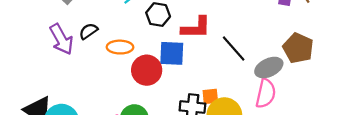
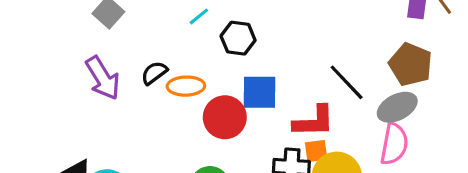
red L-shape: (196, 28) -> (314, 121), moved
black semicircle: (88, 31) -> (154, 73), moved
brown pentagon: (298, 48) -> (411, 64), moved

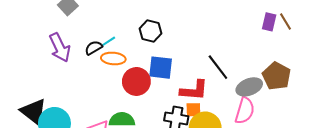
cyan line: (199, 16) -> (109, 41), moved
brown pentagon: (411, 64) -> (277, 76), moved

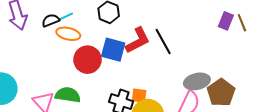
black line: (218, 67) -> (163, 42), moved
brown pentagon: (277, 76) -> (221, 93), moved
red L-shape: (194, 90) -> (138, 40), moved, turned -40

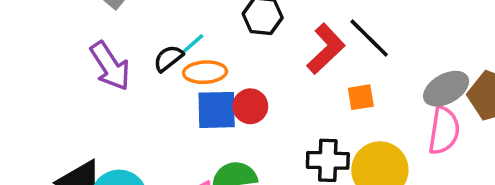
blue square: (113, 50) -> (217, 110), moved
red circle: (87, 60) -> (250, 106), size x0.7
orange square: (139, 96) -> (361, 97), moved

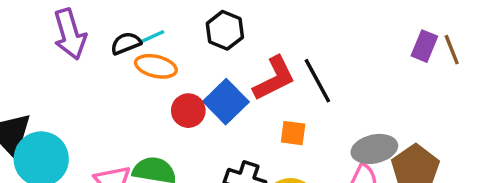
blue square: (217, 110) -> (226, 102), moved, turned 30

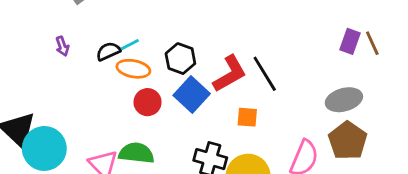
black hexagon: (225, 30) -> (180, 59), moved
purple arrow: (70, 34) -> (62, 46), size x0.5
red circle: (188, 111) -> (148, 102), moved
gray ellipse: (374, 149) -> (344, 100), moved

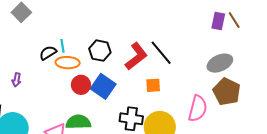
cyan line: (130, 45) -> (62, 46), turned -64
purple arrow: (62, 46) -> (17, 80), moved, turned 40
blue square: (192, 94) -> (103, 86), moved

